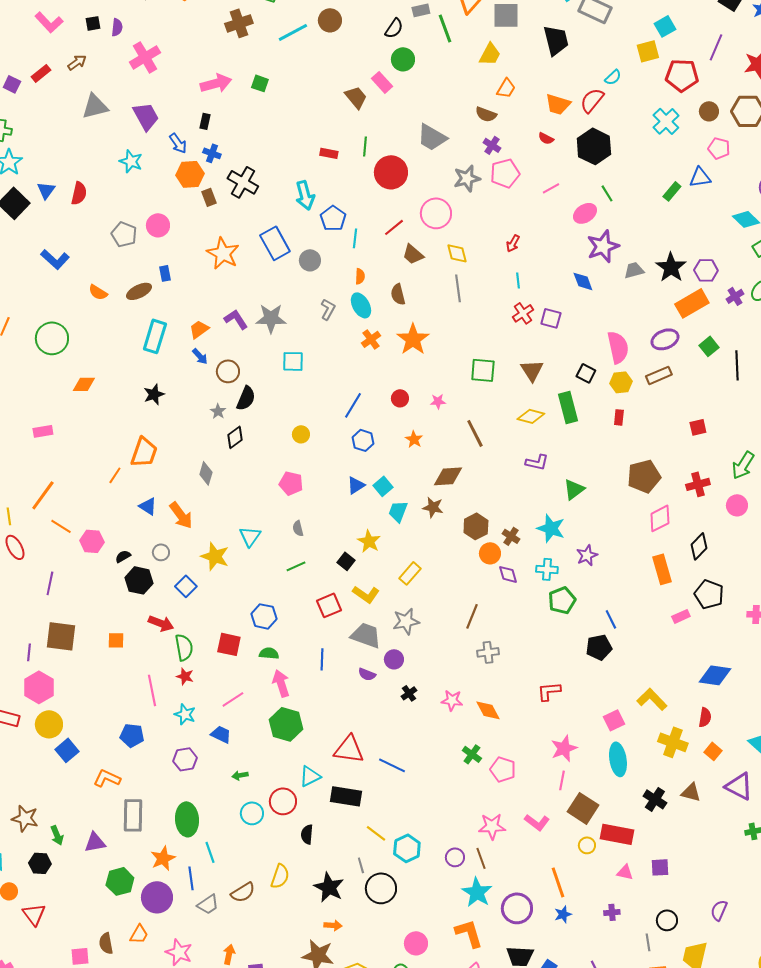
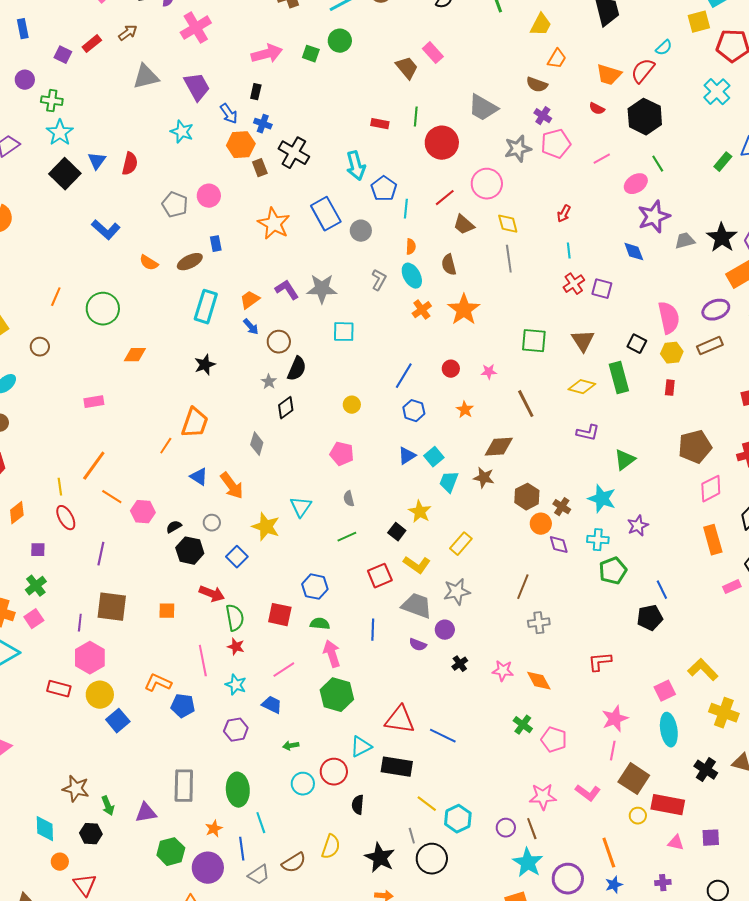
green circle: (403, 59) -> (340, 41), moved
orange L-shape: (107, 778) -> (158, 683), moved
orange star: (163, 858) -> (214, 829), size x0.7

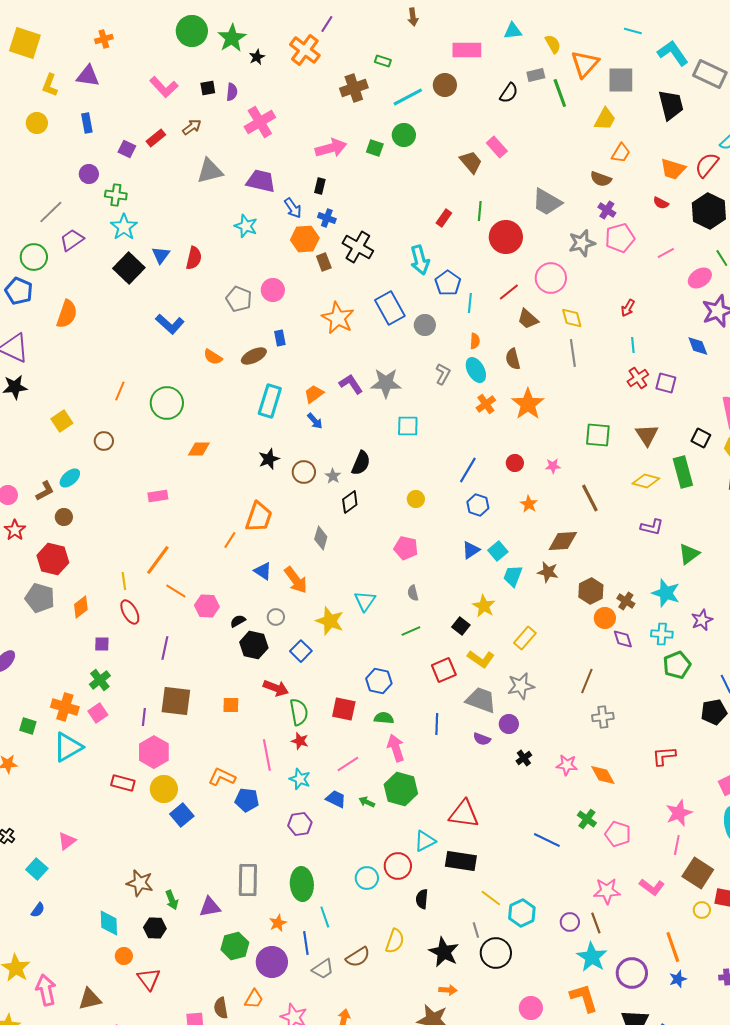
purple trapezoid: (197, 87) -> (261, 181), turned -48
red rectangle: (380, 124) -> (444, 218), turned -66
brown circle: (279, 342) -> (304, 472), moved
blue line: (443, 736) -> (547, 840), moved
green arrow: (291, 746) -> (367, 802), moved, turned 35

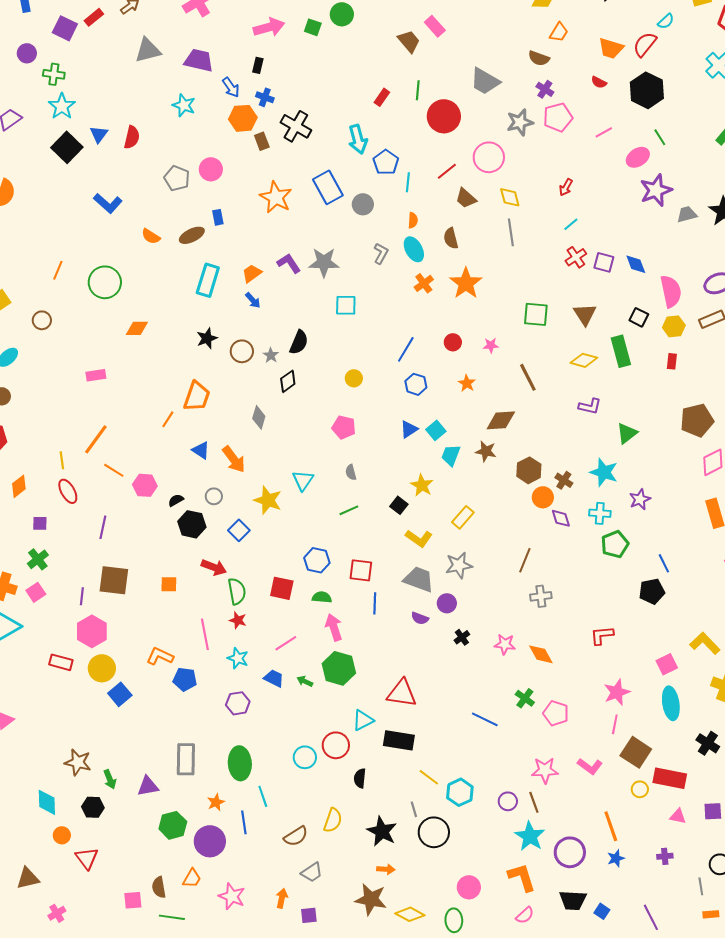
purple square: (127, 149) -> (65, 28), size x1.4
cyan line: (633, 345) -> (571, 224), turned 56
blue diamond: (698, 346) -> (636, 264), moved
red square: (444, 670) -> (361, 570), moved, turned 30
gray trapezoid: (323, 969) -> (312, 872), moved

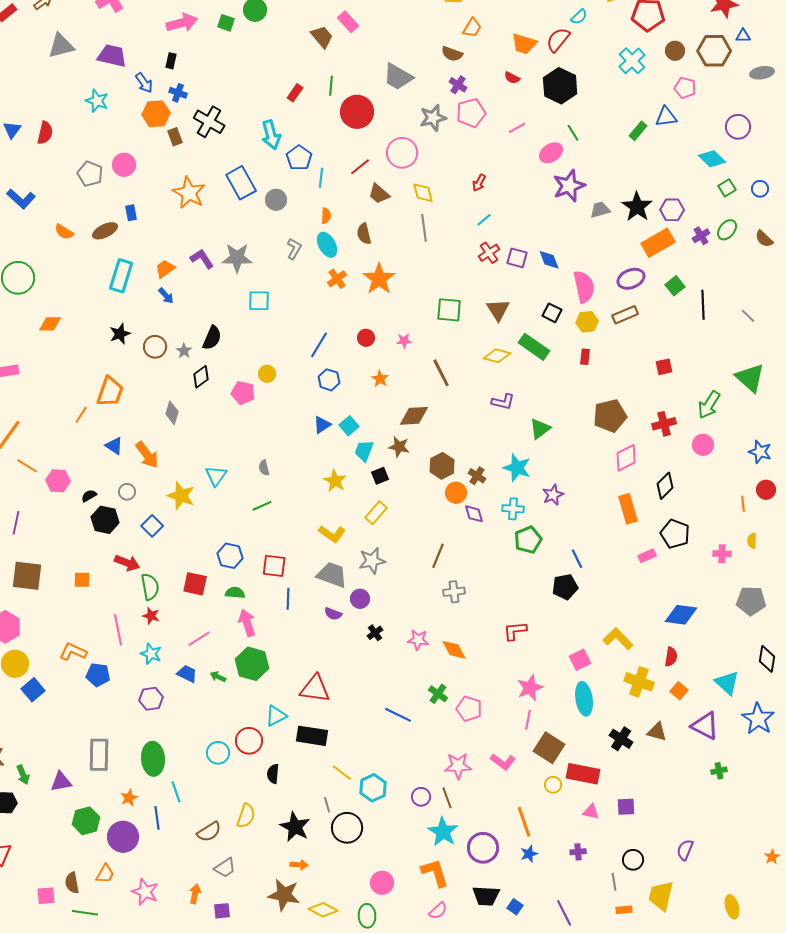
green rectangle: (621, 351) -> (534, 347), turned -40
pink pentagon: (344, 427) -> (243, 393), moved
black square: (399, 505) -> (380, 476), moved, turned 30

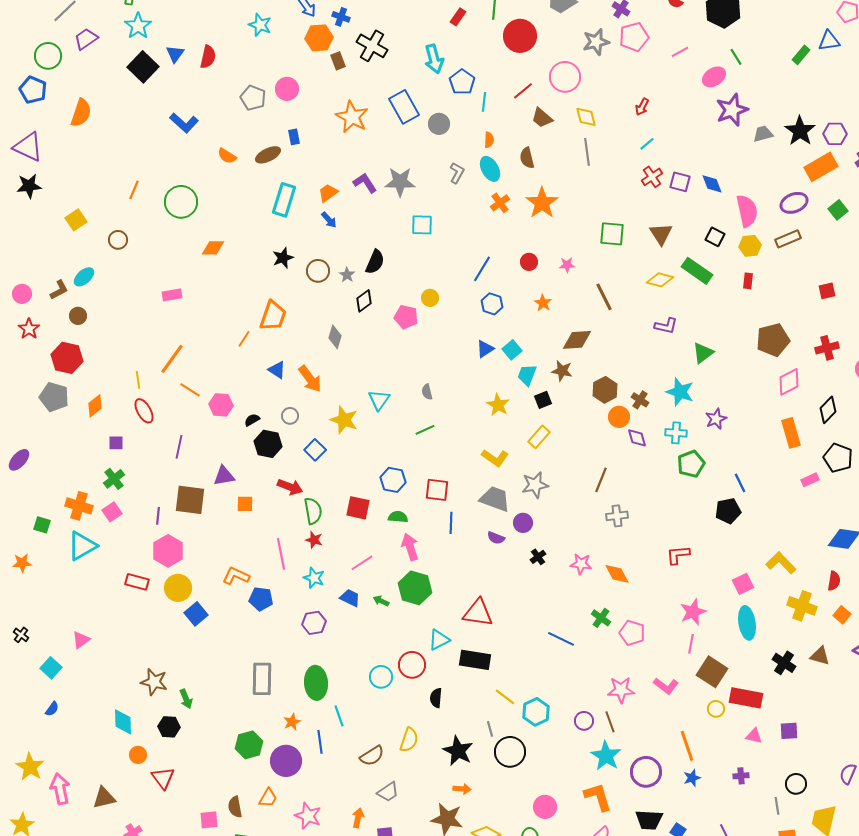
purple triangle: (61, 782) -> (224, 476), moved

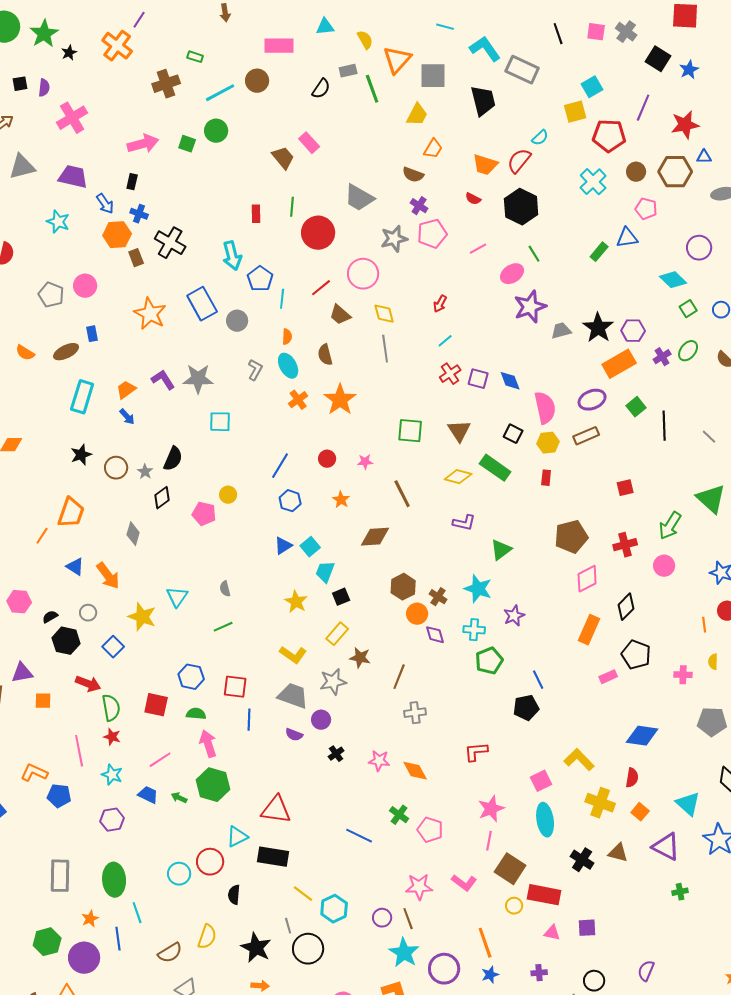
red rectangle: (458, 17) -> (256, 214), turned -36
brown star: (562, 371) -> (360, 658), moved
orange rectangle: (791, 433) -> (589, 630), turned 40

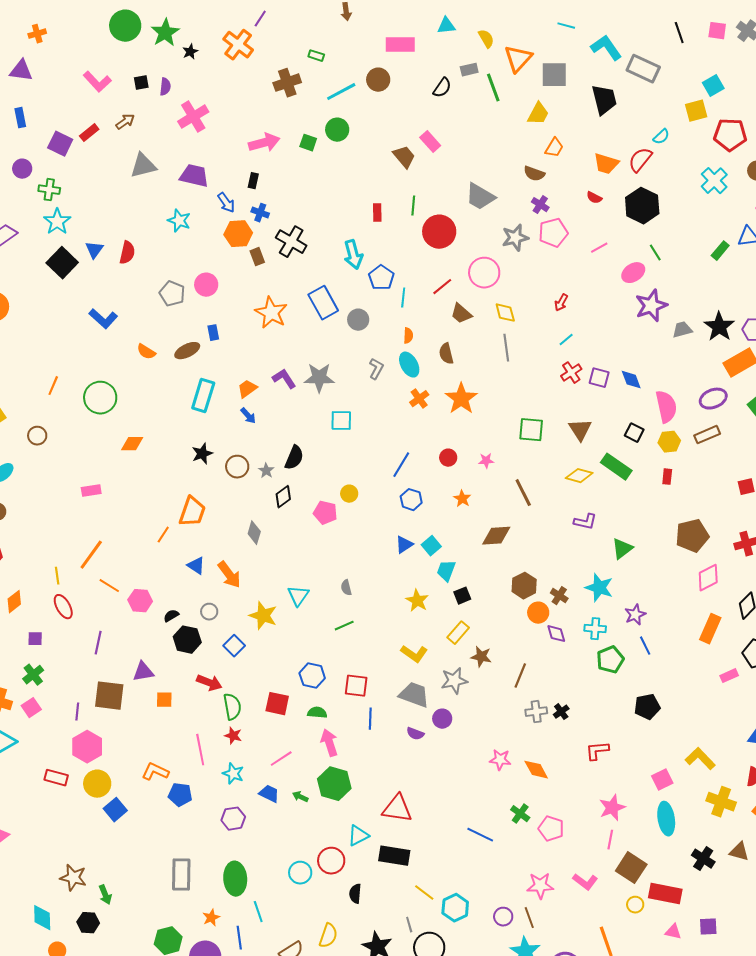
blue line: (538, 680) -> (645, 646), moved
black cross: (336, 754) -> (561, 712), moved

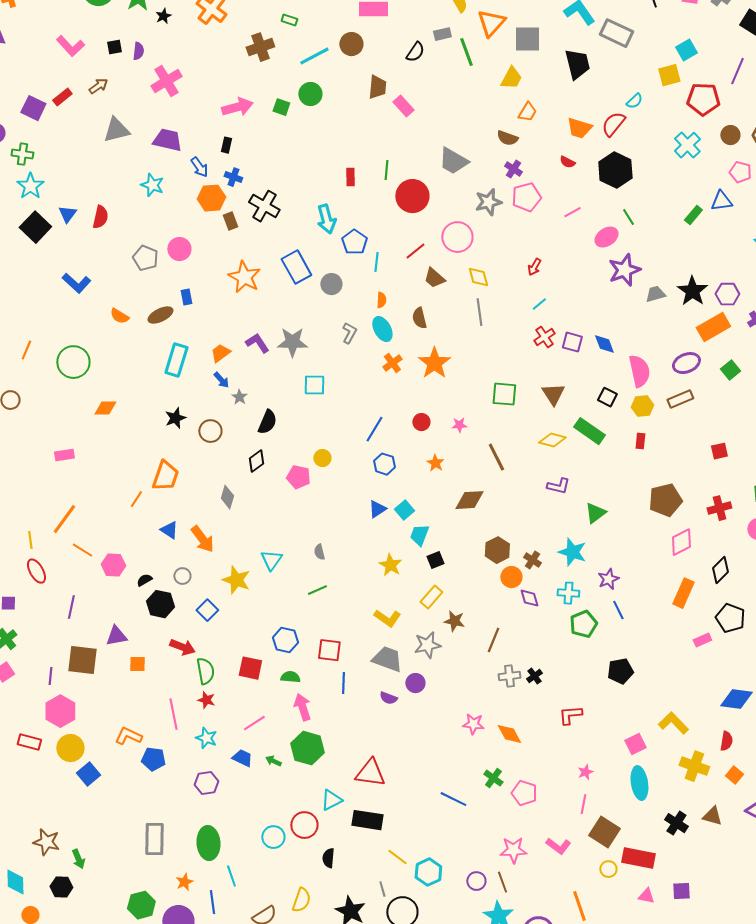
brown trapezoid: (404, 157) -> (377, 87), moved, turned 45
gray star: (266, 471) -> (239, 397), moved
pink star: (612, 808) -> (585, 772), size x0.6

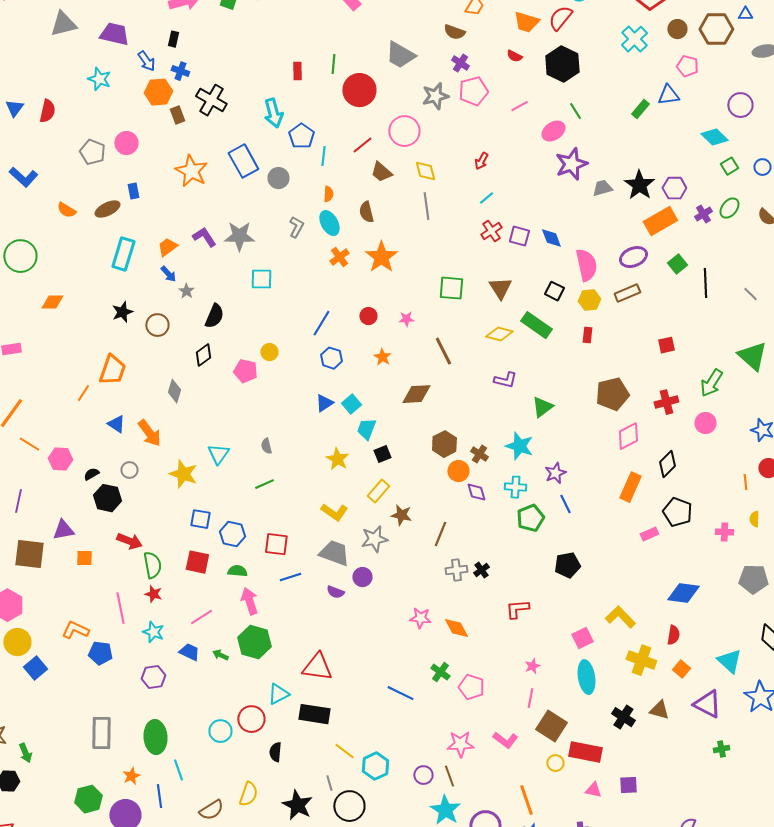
blue square: (207, 610) -> (200, 519), moved, turned -35
blue line: (343, 683) -> (290, 577), turned 70

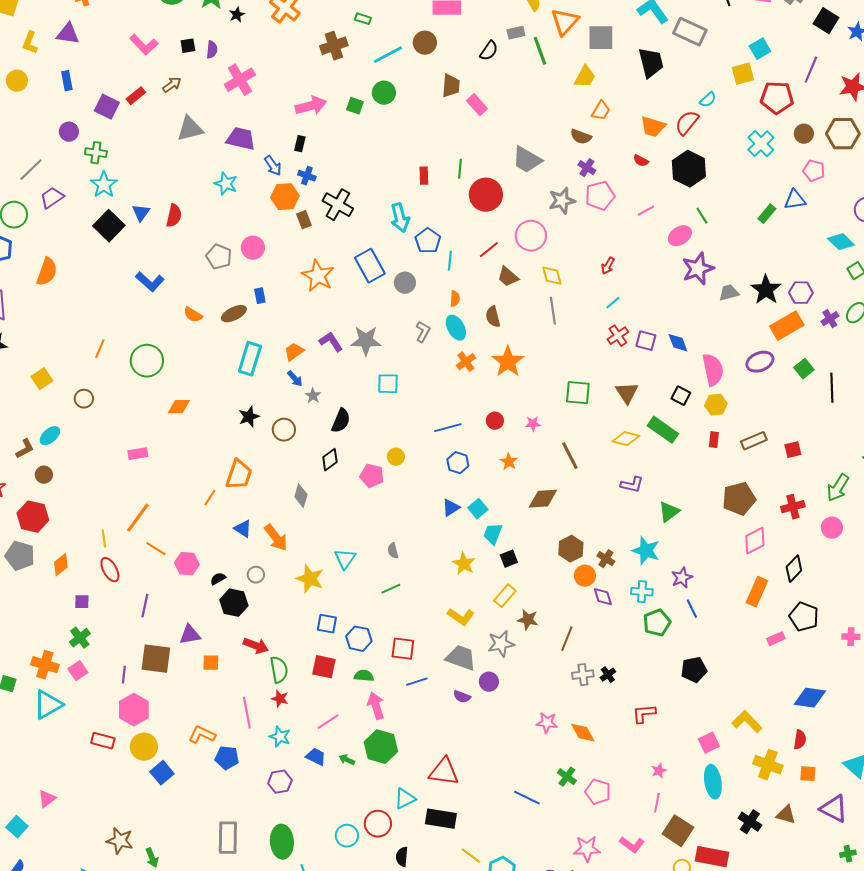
brown rectangle: (627, 293) -> (754, 441), moved
blue line: (321, 323) -> (448, 428), turned 44
orange square: (681, 669) -> (808, 774), turned -36

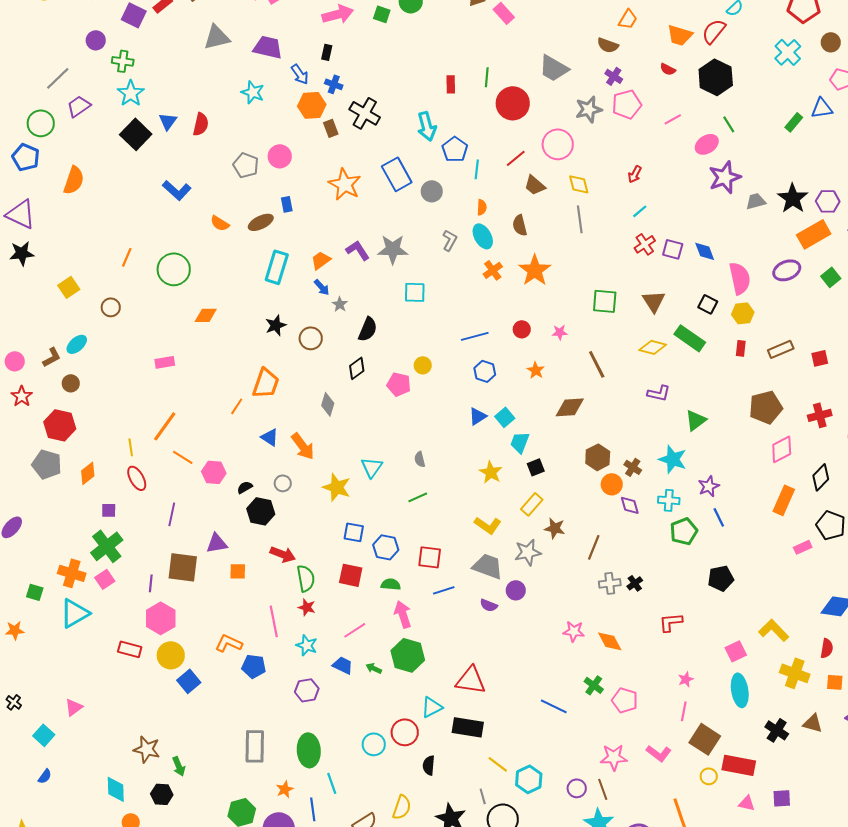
green cross: (80, 638) -> (107, 546), size x1.5

